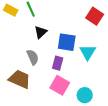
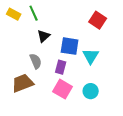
brown trapezoid: (20, 79) -> (23, 83), turned -45
cyan circle: (85, 95) -> (91, 91), moved

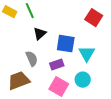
purple rectangle: (61, 67) -> (57, 65), turned 56
cyan circle: (91, 91) -> (83, 80), moved

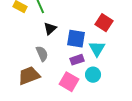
red square: (94, 18) -> (104, 23), moved
purple rectangle: (57, 65) -> (77, 60), moved

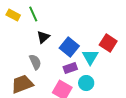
red square: (104, 23) -> (108, 43), moved
blue square: (76, 39) -> (69, 47), turned 30

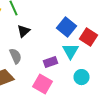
blue square: (69, 47) -> (66, 27), moved
cyan circle: (86, 83) -> (82, 77), moved

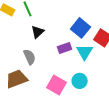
purple rectangle: (50, 62) -> (65, 48), moved
cyan circle: (82, 77) -> (80, 81), moved

